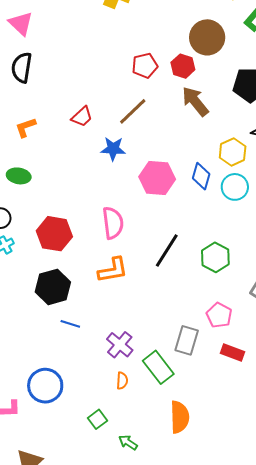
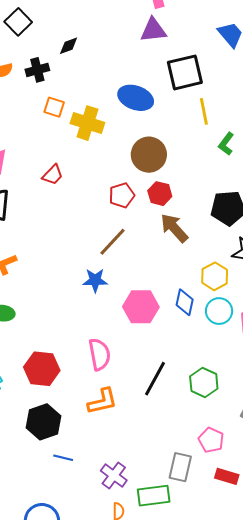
brown circle: (207, 37) -> (149, 155), moved
red trapezoid: (82, 117) -> (53, 175), moved
green rectangle: (158, 367) -> (154, 496), turned -56

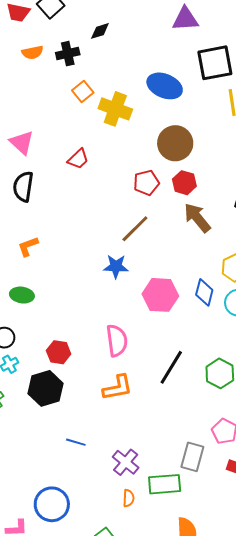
orange square: (54, 107) -> (83, 91), turned 30
red hexagon: (42, 369) -> (59, 352), size x0.7
black hexagon: (44, 422) -> (45, 388), moved

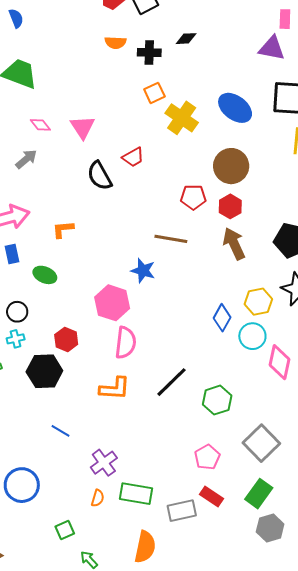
black semicircle: (23, 187) -> (100, 176), moved, turned -52
brown line: (135, 229) -> (171, 239), turned 40
pink hexagon: (160, 295) -> (112, 303), moved
gray rectangle: (192, 457) -> (182, 511), moved, turned 48

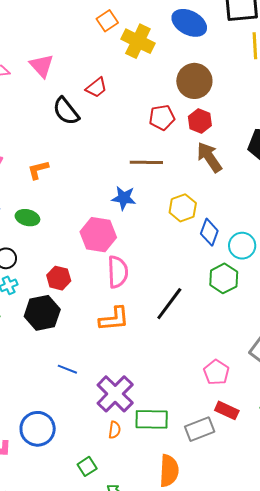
yellow hexagon: (258, 302) -> (183, 208), moved
green hexagon: (217, 400) -> (224, 278), moved
purple cross: (104, 463) -> (115, 394), size x1.4

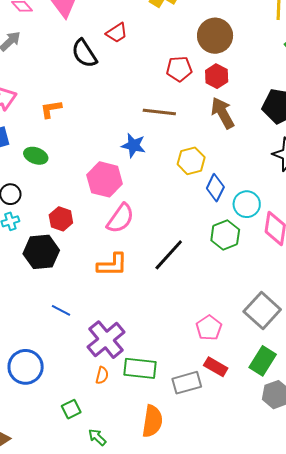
pink semicircle: (118, 272) -> (120, 218), turned 32

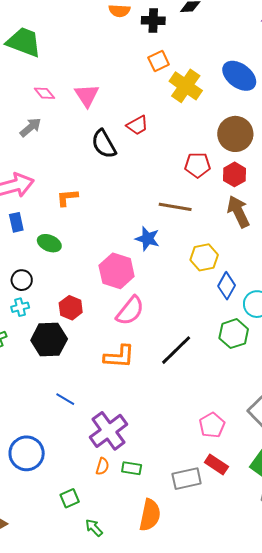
green rectangle: (140, 368) -> (132, 468), moved, size x0.6

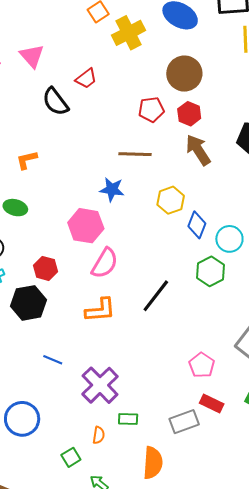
yellow cross: (186, 86) -> (129, 33), turned 36
orange semicircle: (102, 466) -> (99, 435), moved

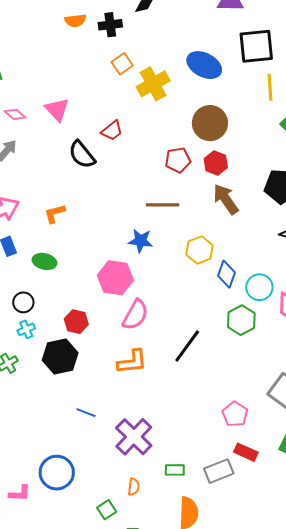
green rectangle: (128, 419) -> (175, 470), moved

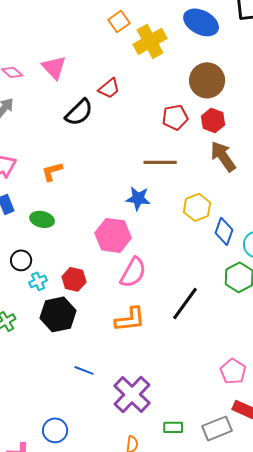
black semicircle: (82, 155) -> (79, 112), turned -96
cyan cross: (26, 329) -> (38, 281), moved
blue circle: (57, 473) -> (55, 430), size x0.7

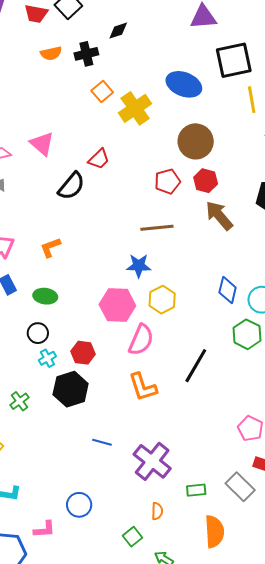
yellow hexagon: (197, 207) -> (162, 300), moved
black circle: (21, 260) -> (38, 333), moved
orange L-shape: (130, 319) -> (143, 387), turned 84
gray rectangle: (217, 428) -> (240, 487), turned 72

